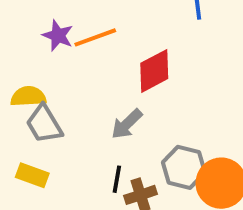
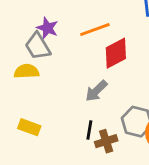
orange line: (95, 37) -> (95, 29), moved
gray trapezoid: (44, 124) -> (38, 46), moved

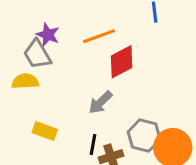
yellow rectangle: (29, 127) -> (45, 131), moved

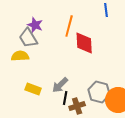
orange line: (99, 36) -> (69, 26), turned -55
red diamond: (122, 62) -> (84, 43), turned -65
gray arrow: (100, 102) -> (60, 85), moved

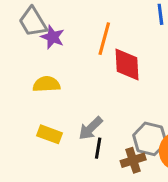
gray trapezoid: (28, 38) -> (33, 22), moved
yellow semicircle: (20, 56) -> (46, 84), moved
brown cross: (77, 106) -> (133, 160), moved

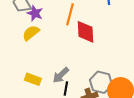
yellow semicircle: (46, 84) -> (31, 33), moved, turned -36

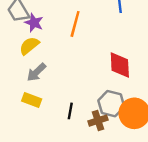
red diamond: (85, 32) -> (120, 65), moved
gray arrow: (61, 75) -> (36, 72), moved

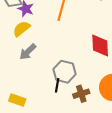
yellow rectangle: (32, 100) -> (17, 100), moved
gray hexagon: (111, 104) -> (64, 72), moved

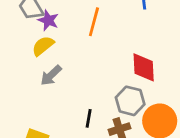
gray hexagon: (64, 72) -> (130, 101), moved

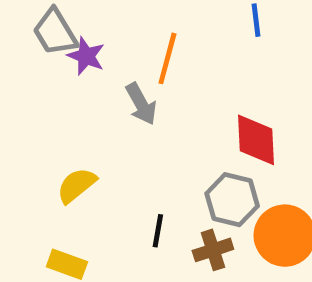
yellow semicircle: (43, 46) -> (77, 185), moved
gray arrow: (51, 75) -> (141, 104), moved, turned -75

